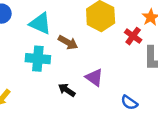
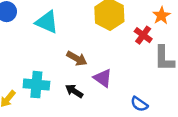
brown arrow: (68, 42) -> (77, 58), moved
cyan cross: (38, 59) -> (36, 85), moved

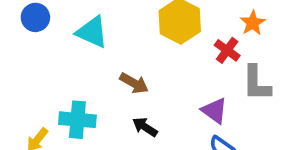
purple triangle: (103, 78) -> (214, 111), moved
black arrow: (74, 91) -> (145, 127), moved

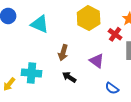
brown arrow: (134, 83) -> (63, 53), turned 77
purple triangle: (214, 111) -> (97, 61), moved

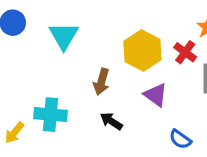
yellow hexagon: (89, 18) -> (142, 51), moved
cyan triangle: (40, 24) -> (64, 36), turned 36

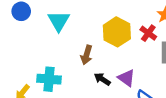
purple triangle: (156, 95) -> (127, 78), moved
black arrow: (111, 121) -> (102, 79), moved

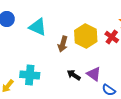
cyan triangle: (59, 21) -> (38, 27), turned -36
brown arrow: (87, 55) -> (63, 44), moved

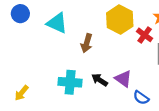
yellow hexagon: (86, 36) -> (120, 20), moved
cyan cross: (30, 75) -> (70, 82), moved

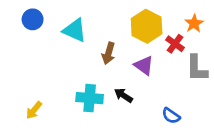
purple triangle: (123, 79) -> (144, 66), moved

